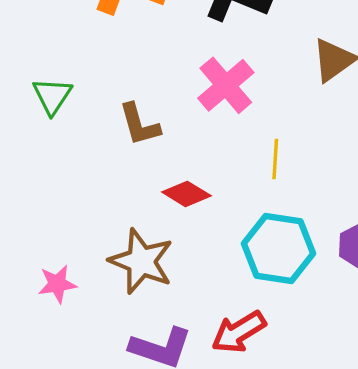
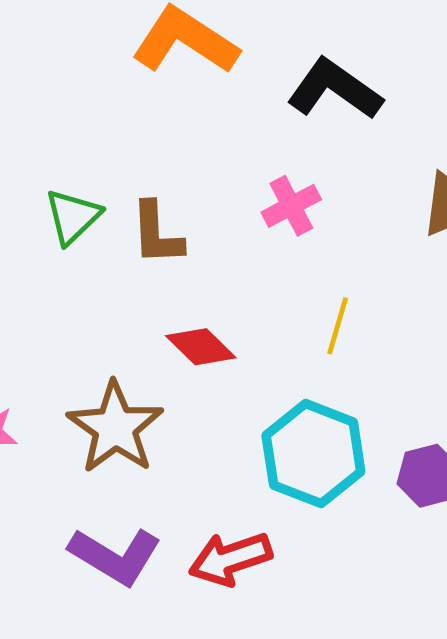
pink cross: (226, 85) -> (291, 206), size x0.7
green triangle: (52, 96) -> (73, 217), moved

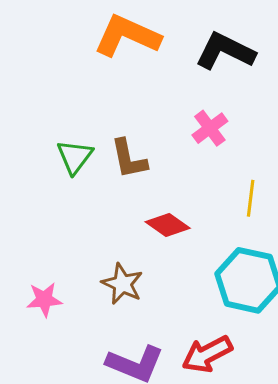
brown star: (115, 428) -> (122, 284), size x0.7

